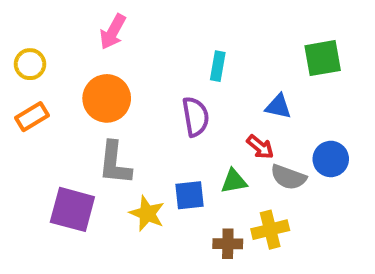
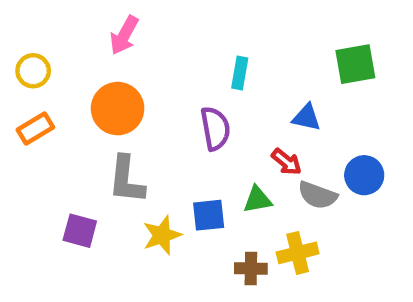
purple square: (72, 209) -> (80, 231), size x0.7
yellow star: (147, 213) -> (162, 235), turned 30

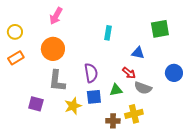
purple semicircle: (215, 129) -> (91, 73), moved
blue circle: (364, 175) -> (174, 73), moved

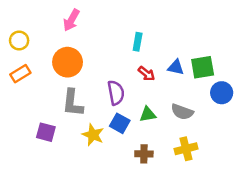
green square: (160, 29) -> (203, 67), moved
red arrow: (129, 73) -> (146, 74), moved
blue square: (94, 97) -> (120, 123), turned 35
yellow star: (73, 106) -> (93, 135), turned -30
yellow cross: (134, 114) -> (186, 149), moved

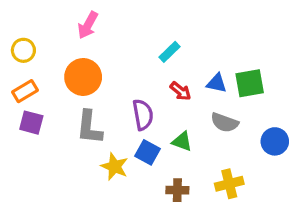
cyan rectangle: (138, 42) -> (170, 52), turned 36
blue circle: (222, 93) -> (275, 141), moved
gray semicircle: (182, 112) -> (225, 123), moved
green triangle: (148, 114) -> (182, 141), turned 30
purple square: (46, 132) -> (31, 123), moved

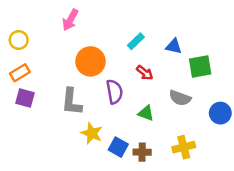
orange circle: (83, 77) -> (90, 61), moved
blue triangle: (217, 83) -> (174, 46), moved
blue square: (148, 152) -> (118, 147), moved

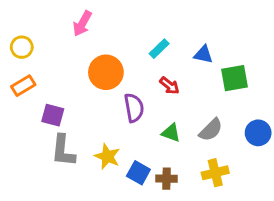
purple square: (25, 98) -> (53, 115), moved
gray semicircle: (180, 98) -> (211, 130), moved, turned -65
gray L-shape: (72, 102) -> (63, 151), moved

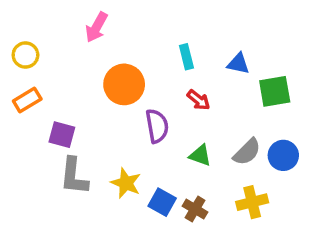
cyan rectangle: (159, 49) -> (186, 57), turned -60
blue circle: (258, 133) -> (283, 155), moved
brown cross: (166, 179) -> (195, 209), turned 30

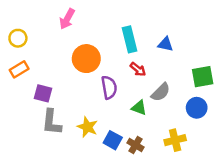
cyan rectangle: (186, 57) -> (129, 39), size x1.5
green square: (275, 91) -> (203, 77), moved
gray semicircle: (247, 152) -> (161, 92), moved

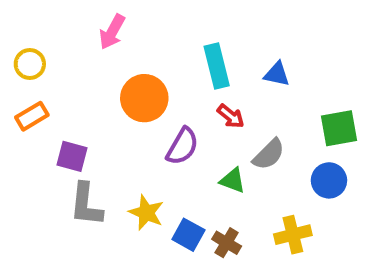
purple semicircle: (109, 87) -> (182, 146), turned 40

